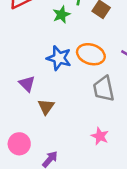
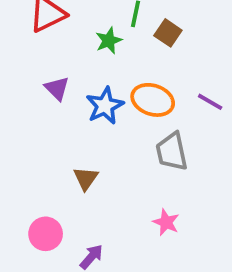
blue star: (59, 58) -> (105, 106), turned 30
purple triangle: (27, 84) -> (57, 88), moved

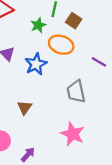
orange ellipse: (153, 100) -> (61, 45), moved
pink star: (166, 222) -> (73, 134), size x1.5

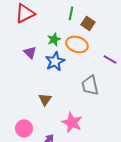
green star: (38, 25) -> (54, 39), moved
pink star: (73, 134) -> (72, 122), moved

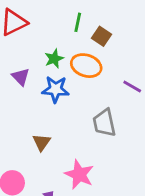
blue star: (55, 61) -> (55, 89), turned 30

